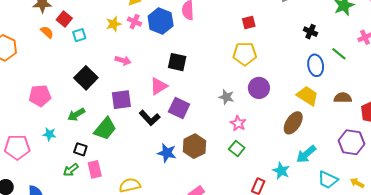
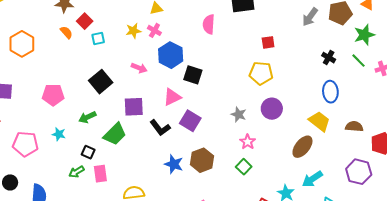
blue hexagon: (161, 21) -> (171, 55), moved
green line: (339, 54) -> (359, 61), moved

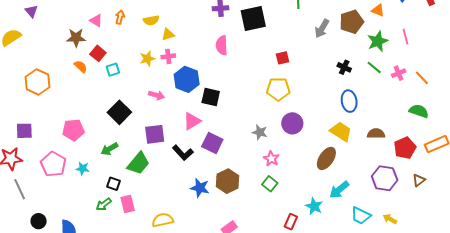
pink cross: (154, 30) -> (168, 56), turned -32
pink pentagon: (25, 144) -> (53, 164), moved, turned 30

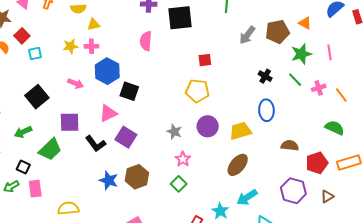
yellow trapezoid: (341, 132) -> (240, 131), moved, turned -55

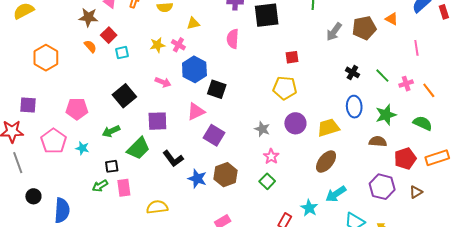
yellow triangle: (94, 24) -> (193, 23), moved
pink cross: (91, 46) -> (178, 45), turned 32
green star: (301, 54) -> (386, 115), moved
black L-shape: (96, 144) -> (173, 159), moved
black square: (23, 167) -> (112, 166), turned -32

